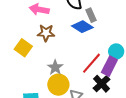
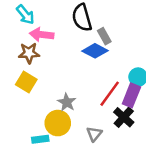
brown star: (46, 33) -> (29, 53), moved
yellow circle: (58, 85) -> (58, 123), moved

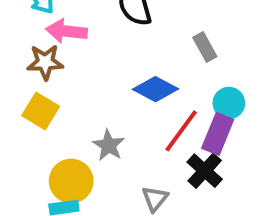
gray rectangle: (104, 36) -> (205, 47), moved
blue diamond: (95, 51) -> (155, 89), moved
yellow circle: (58, 123) -> (71, 181), moved

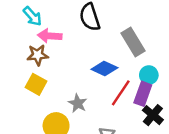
gray rectangle: (205, 47) -> (133, 42), size x1.6
black cross: (205, 171) -> (153, 115), moved

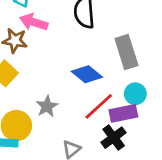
purple rectangle: (143, 94) -> (123, 113), turned 45
black cross: (153, 115) -> (114, 138), moved

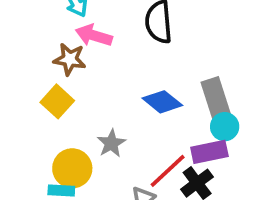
gray rectangle: (126, 52) -> (216, 99), moved
red line: (99, 106) -> (168, 171), moved

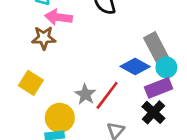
yellow square: (57, 101) -> (31, 83), moved
blue diamond: (162, 102) -> (135, 66), moved
red line: (168, 171) -> (107, 95), moved

